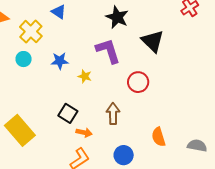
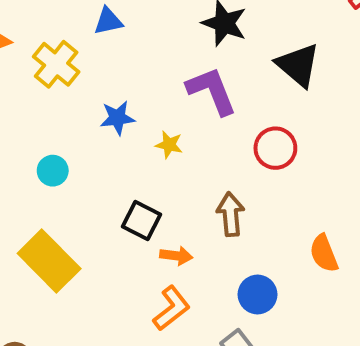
blue triangle: (59, 12) -> (108, 21), turned -42
cyan circle: (24, 59) -> (53, 171), moved

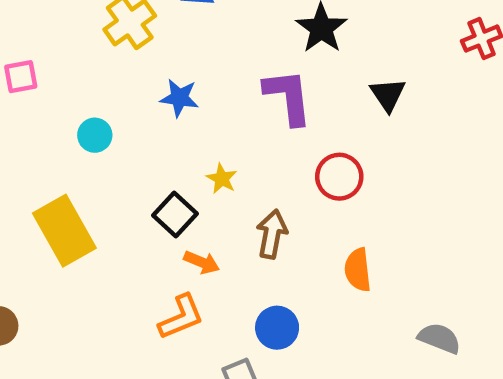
black triangle: (298, 65) -> (388, 95), size x0.7
yellow star: (169, 145) -> (222, 179), moved
orange semicircle: (324, 253) -> (358, 270), moved

